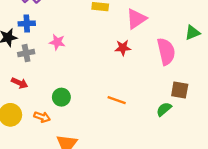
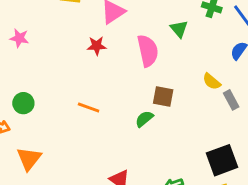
green triangle: (192, 33) -> (179, 29), turned -49

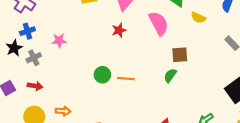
yellow semicircle: (212, 82) -> (198, 18), moved
green circle: (23, 103) -> (102, 75), moved

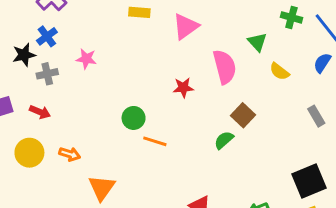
red star: (119, 30) -> (183, 88), moved
blue cross: (27, 31) -> (47, 36), turned -32
brown square: (180, 55) -> (243, 115), turned 35
orange line: (126, 79) -> (155, 141), moved

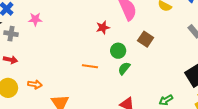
gray cross: (47, 74) -> (11, 34), turned 32
green circle: (134, 118) -> (118, 51), moved
green semicircle: (224, 140) -> (124, 68), moved

